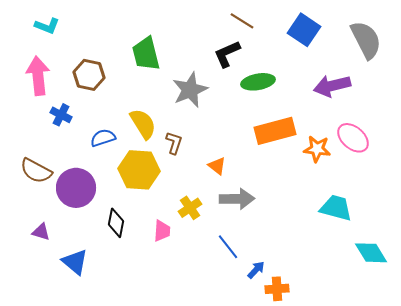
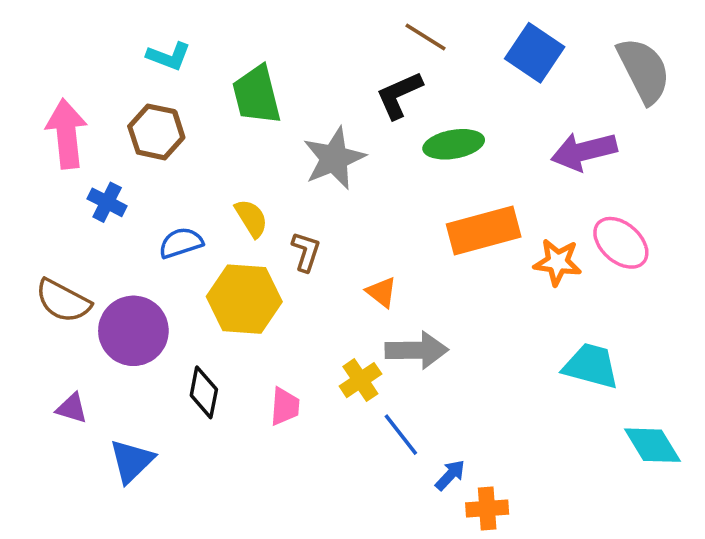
cyan L-shape: (47, 26) -> (169, 56), moved
yellow semicircle: (143, 124) -> (251, 218), size x0.7
yellow cross: (190, 208) -> (360, 380), moved
blue triangle: (75, 262) -> (132, 461), turned 36

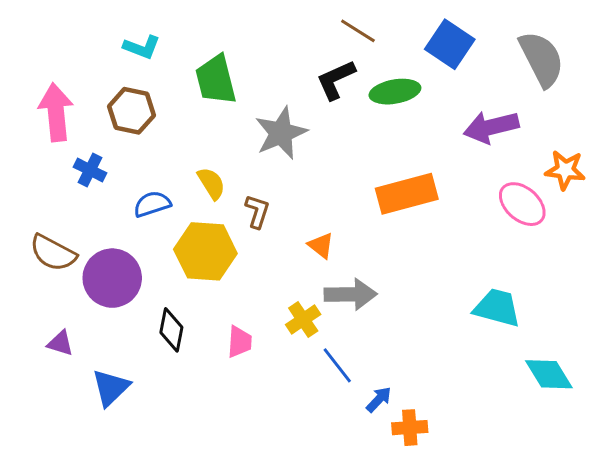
green ellipse: (454, 144) -> (395, 92), moved
orange star: (558, 262) -> (565, 170), moved

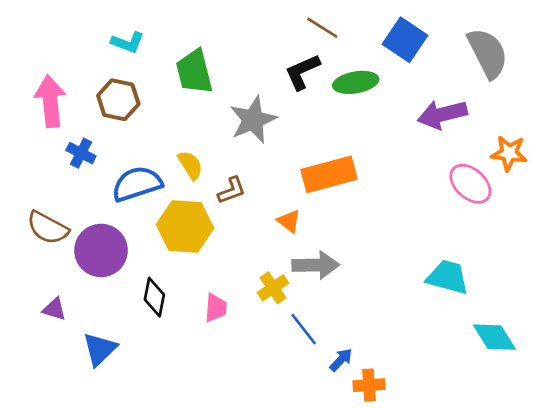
orange rectangle: (407, 194) -> (329, 174), moved
blue semicircle: (152, 204) -> (137, 184), size x1.5
brown L-shape: (257, 211) -> (232, 190), turned 52

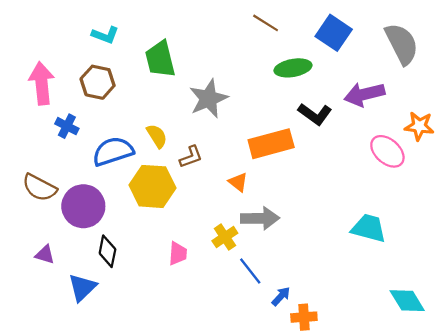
black L-shape: (302, 72) -> (315, 114), moved, turned -120
black diamond: (154, 297) -> (107, 251), moved
cyan diamond: (494, 337) -> (407, 301), moved

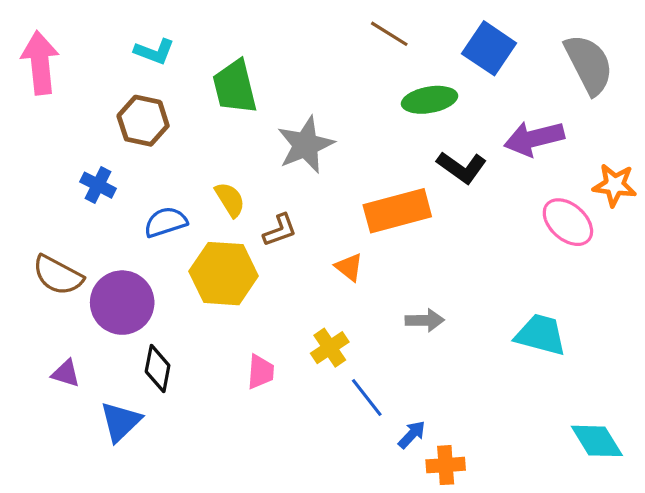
pink arrow: (42, 83) -> (40, 63), moved
blue semicircle: (113, 151) -> (166, 222), size x0.7
gray arrow: (260, 218) -> (425, 320), moved, size x0.7

